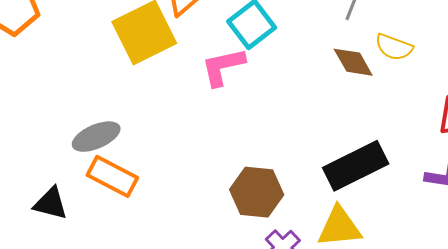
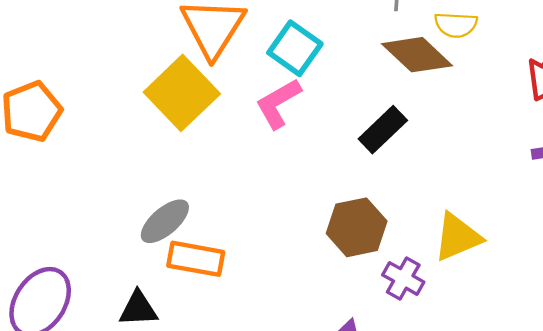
brown diamond: (353, 62) -> (417, 55), size x1.4
black rectangle: (356, 166) -> (383, 130), moved, size x0.7

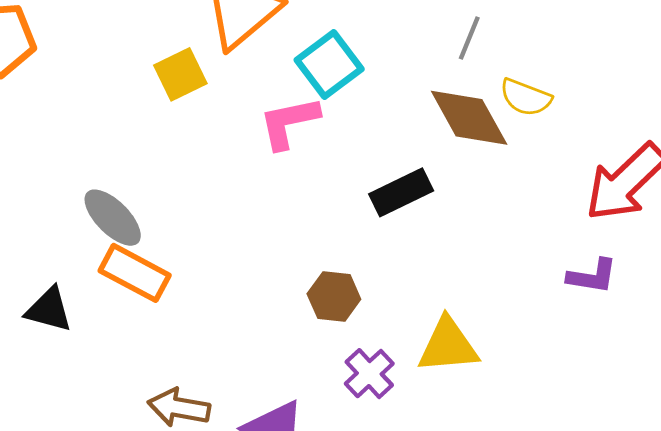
yellow square: (182, 93) -> (180, 74), size x0.6
gray ellipse: (165, 221) -> (113, 218), turned 68
brown hexagon: (357, 227) -> (334, 296), size x0.7

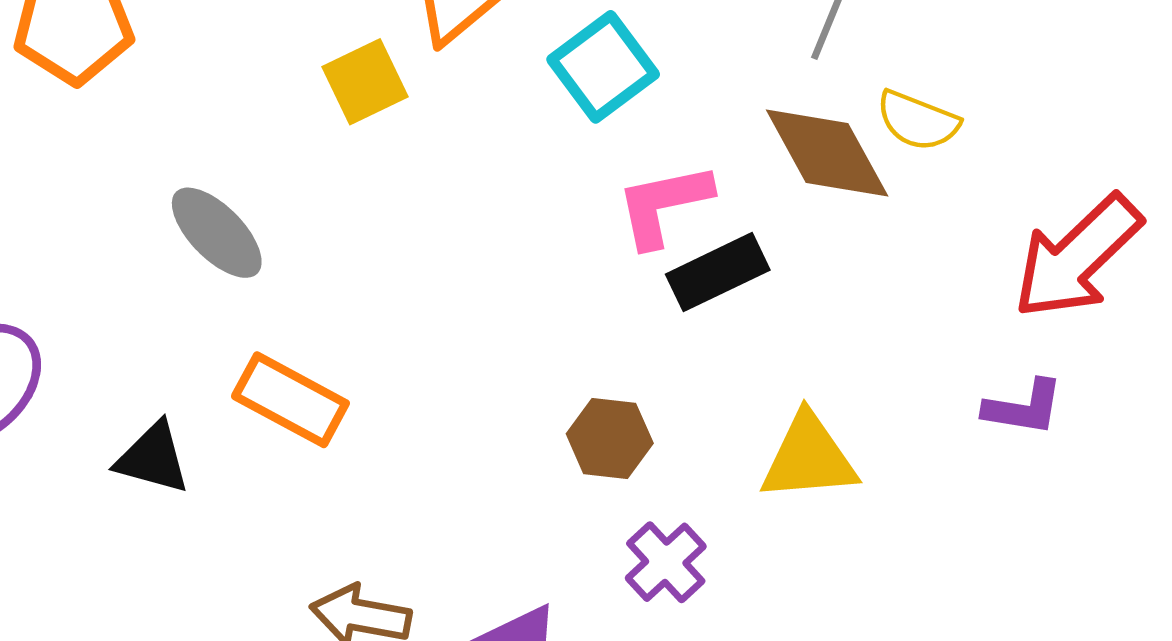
pink L-shape: (289, 123) -> (664, 205), moved
gray ellipse: (113, 218) -> (217, 233), moved
yellow triangle: (448, 346) -> (809, 458), moved

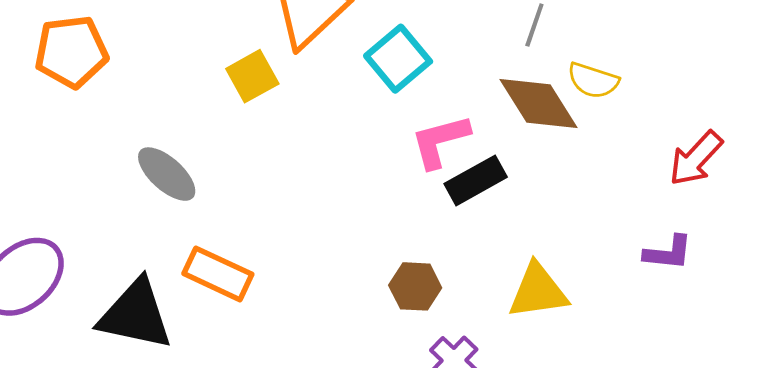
red arrow: (1077, 257) -> (696, 158), size x0.7
black triangle: (153, 458) -> (135, 315), size x1.6

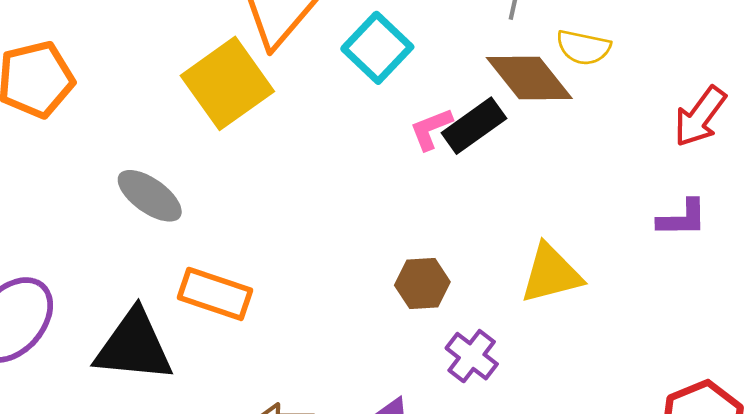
yellow square: (252, 76) -> (227, 83), size x1.6
pink L-shape: (440, 141) -> (431, 129), size x0.7
black rectangle: (476, 180) -> (474, 126), moved

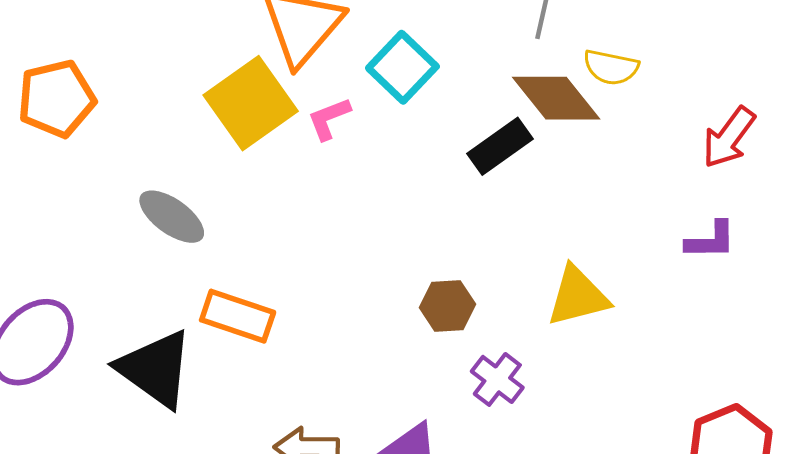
pink L-shape: (431, 129) -> (329, 118), moved
black triangle: (134, 346) -> (155, 369), turned 30

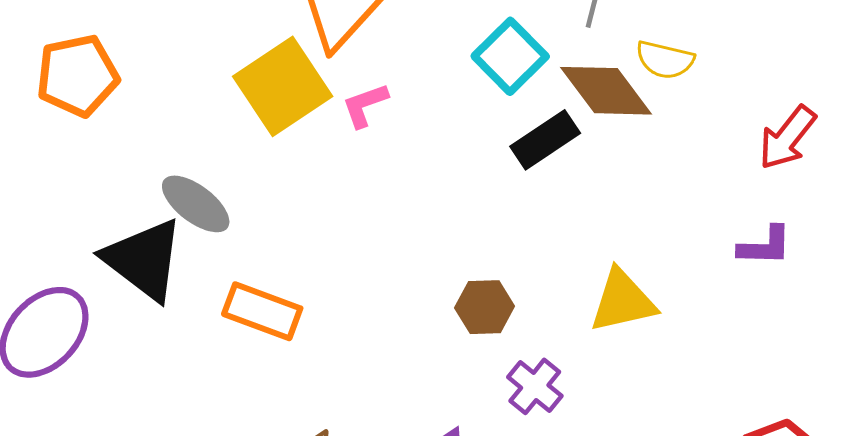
cyan square: (402, 67) -> (510, 56), moved
black triangle: (155, 369) -> (144, 260), moved

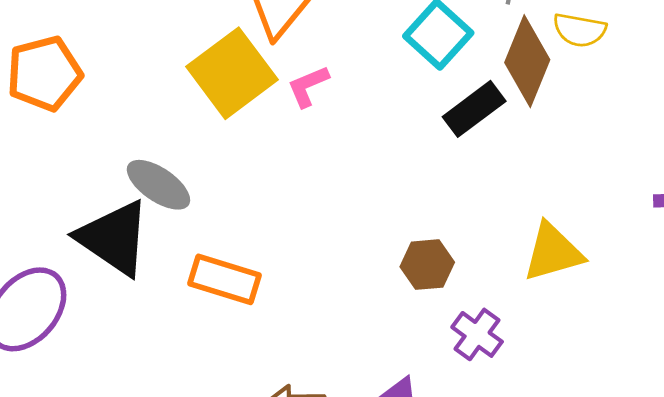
brown diamond: (606, 91) -> (527, 61), turned 62

